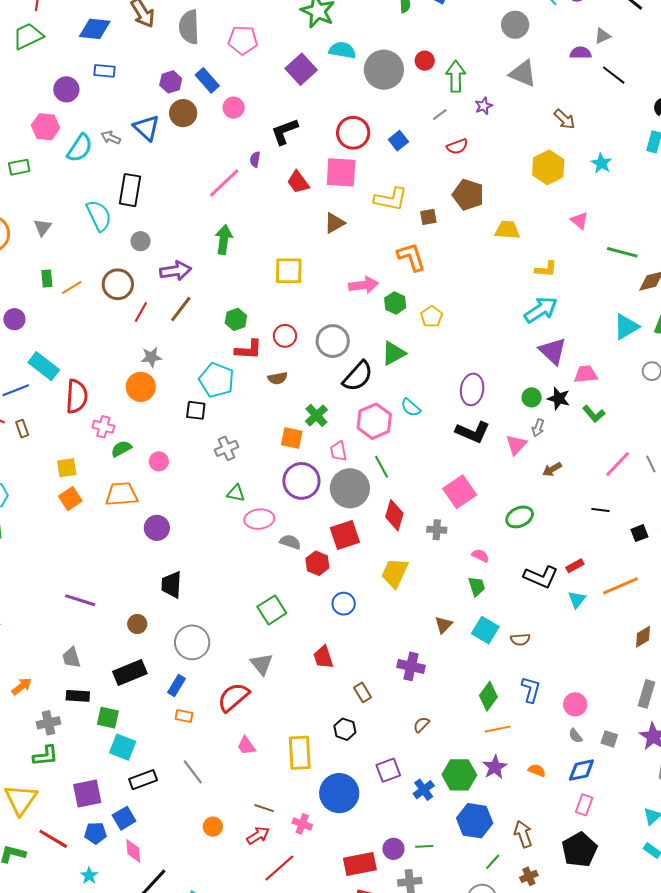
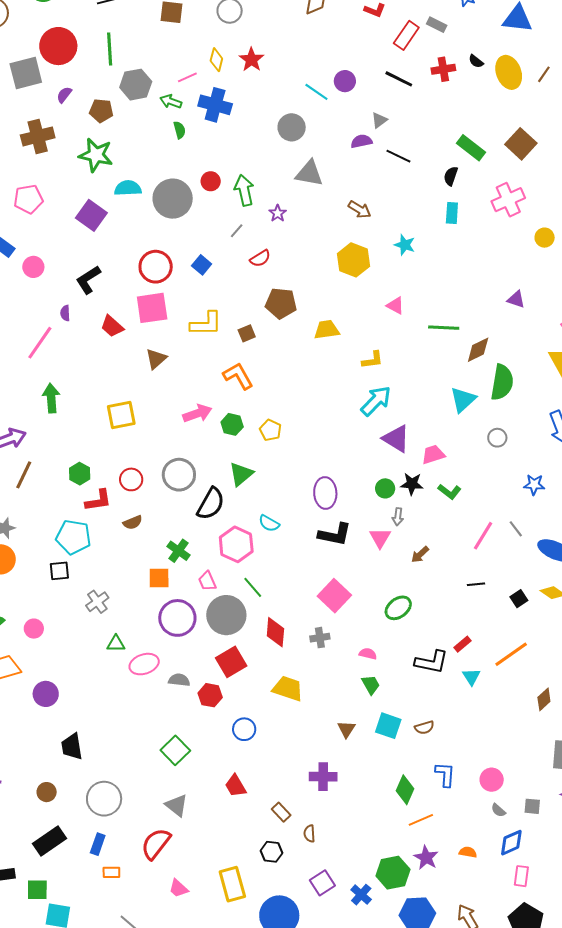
yellow trapezoid: (395, 573) -> (288, 689), turned 96
brown semicircle: (421, 725) -> (309, 834), moved, turned -36

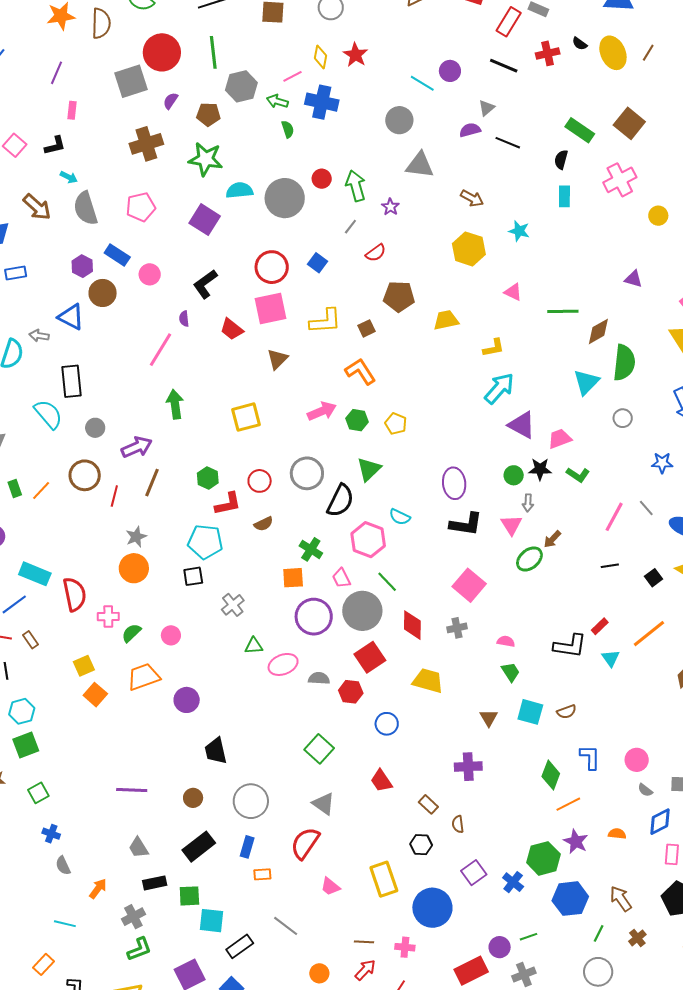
green ellipse: (398, 608) -> (529, 559), moved

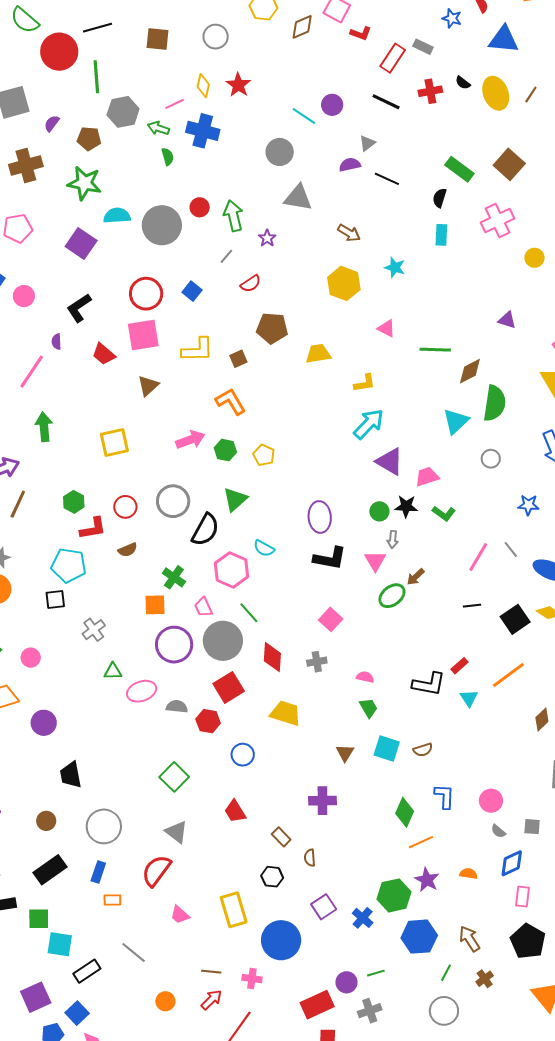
red circle: (162, 52) -> (59, 52), moved
black square: (653, 578) -> (515, 619), size x1.6
pink square: (469, 585) -> (331, 619), size x0.7

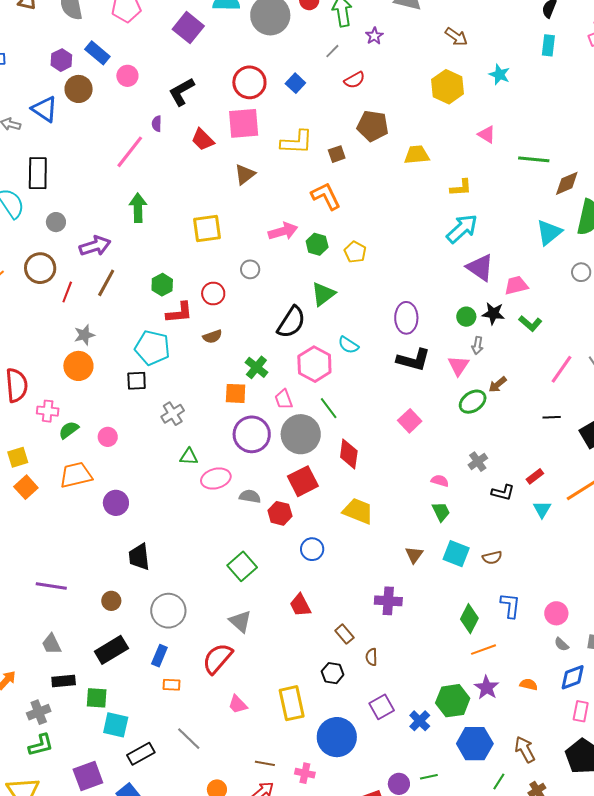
gray circle: (173, 501) -> (250, 269), moved, size x0.6
gray cross: (317, 662) -> (478, 462), moved, turned -30
black L-shape: (429, 684) -> (503, 492), size x0.7

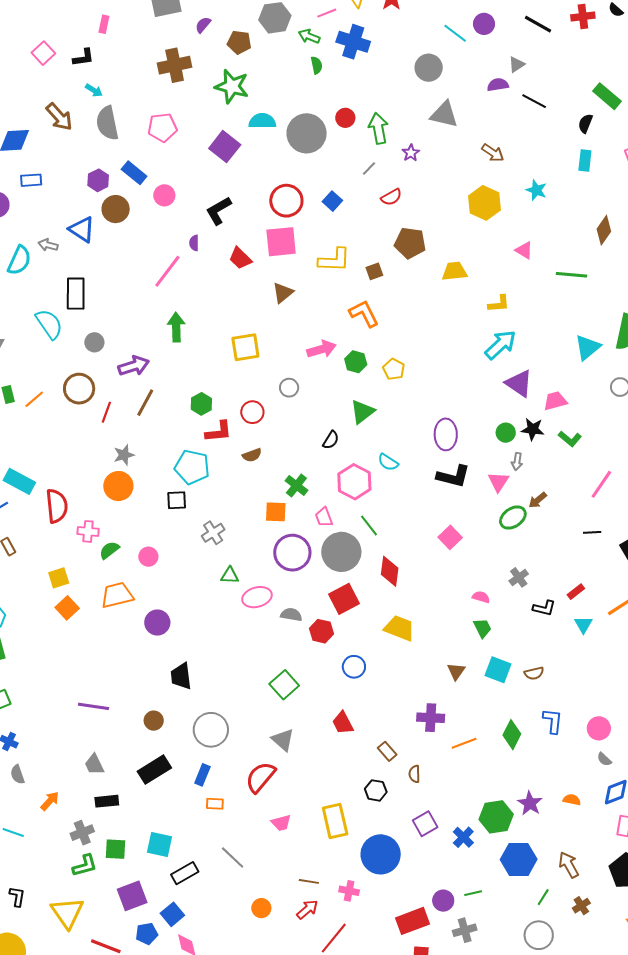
brown diamond: (567, 183) -> (604, 230), moved, turned -32
black semicircle: (291, 322) -> (331, 440), size x0.6
orange line: (483, 650) -> (464, 743), moved
green square: (97, 698) -> (115, 849), moved
pink trapezoid: (238, 704) -> (281, 823), turned -60

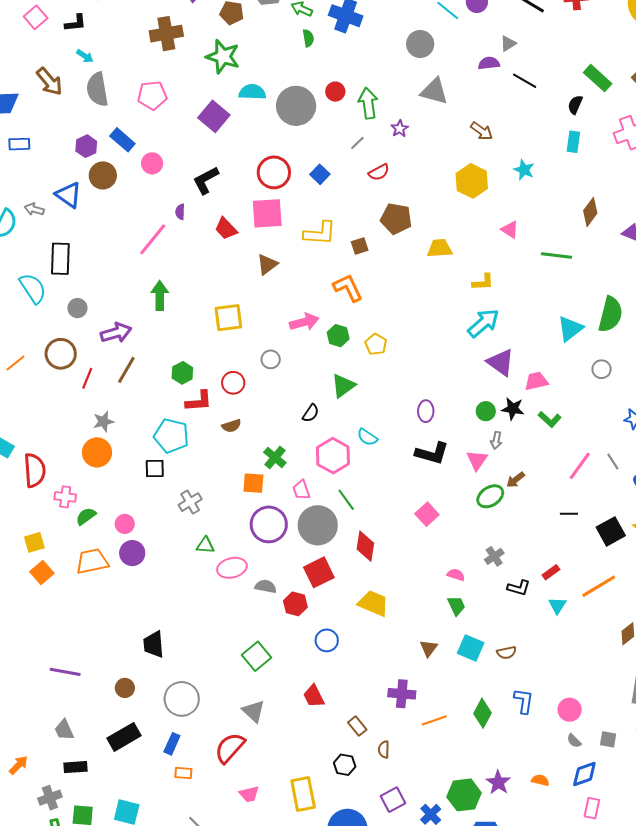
purple ellipse: (446, 434) -> (426, 411), size x0.7
purple circle: (157, 623) -> (132, 553), moved

